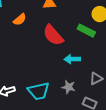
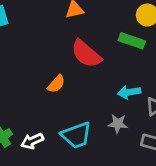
orange semicircle: (20, 19) -> (56, 84), moved
cyan arrow: (72, 59) -> (129, 92), moved

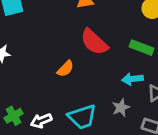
green rectangle: (132, 41) -> (142, 48), moved
gray star: (118, 124) -> (121, 108), turned -30

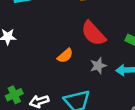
gray star: (121, 108) -> (98, 66), moved

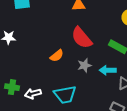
green cross: (14, 95) -> (12, 87), turned 32

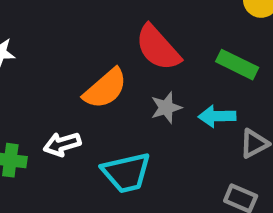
orange semicircle: (57, 56) -> (105, 89), size x1.5
white arrow: (33, 94) -> (62, 144), moved

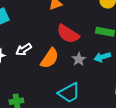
white arrow: (62, 144) -> (24, 50), moved

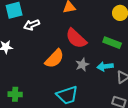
white arrow: (24, 50) -> (32, 25), moved

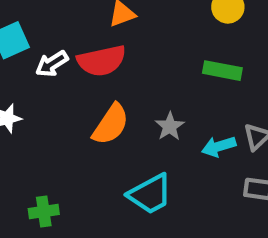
red semicircle: (76, 38) -> (102, 61), moved, turned -45
cyan arrow: (105, 66) -> (219, 147), moved

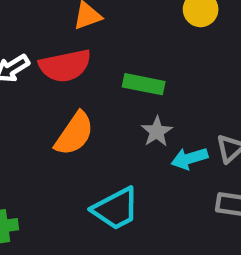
green rectangle: (222, 71) -> (144, 84), moved
gray star: (170, 126) -> (157, 132), moved

